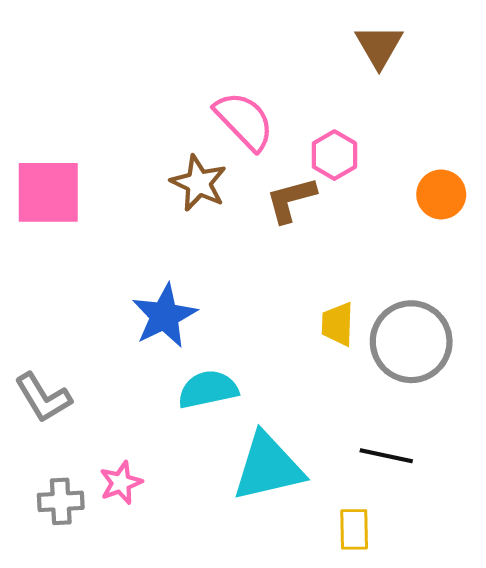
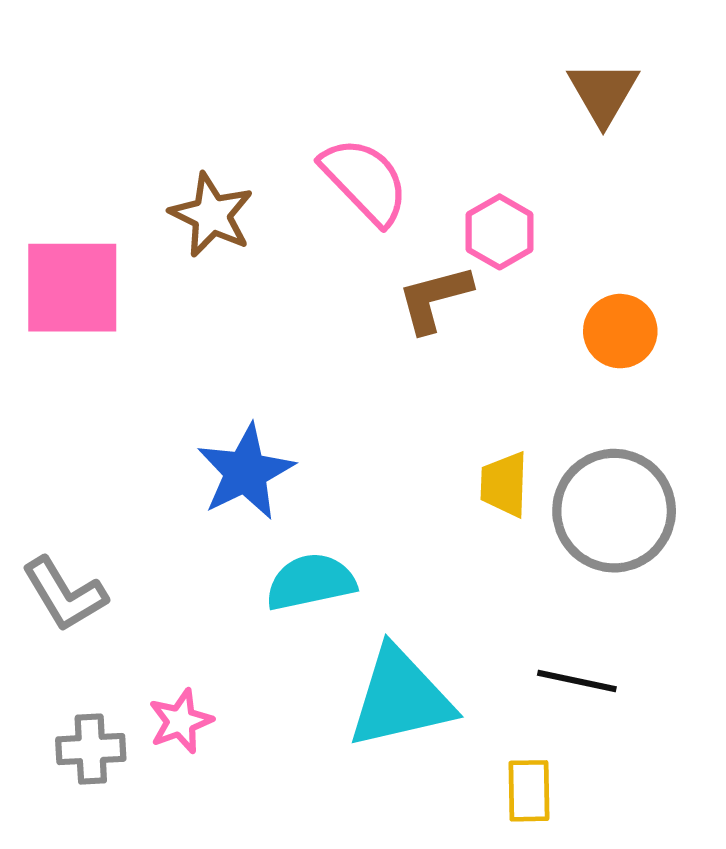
brown triangle: (379, 46) -> (603, 93), moved
brown star: (199, 183) -> (212, 215), moved
orange circle: (441, 194) -> (620, 331), moved

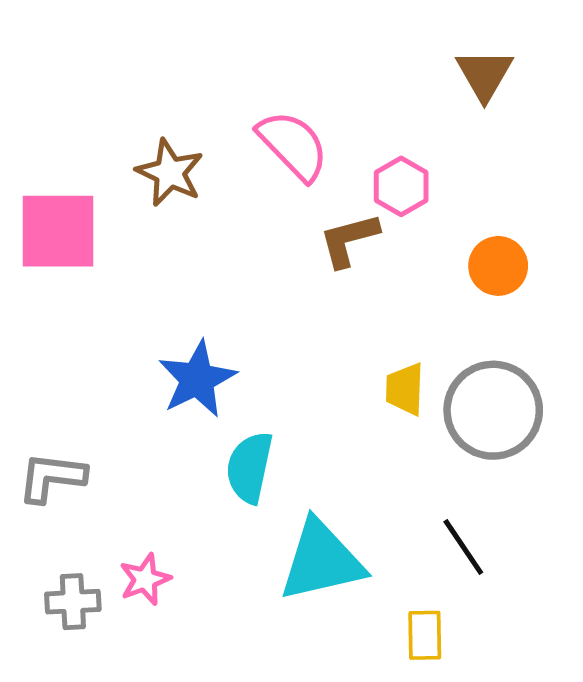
cyan semicircle: (311, 582) -> (249, 467), turned -66
gray L-shape: (64, 594) -> (52, 477), turned 128
black line: (577, 681) -> (463, 547), turned 44

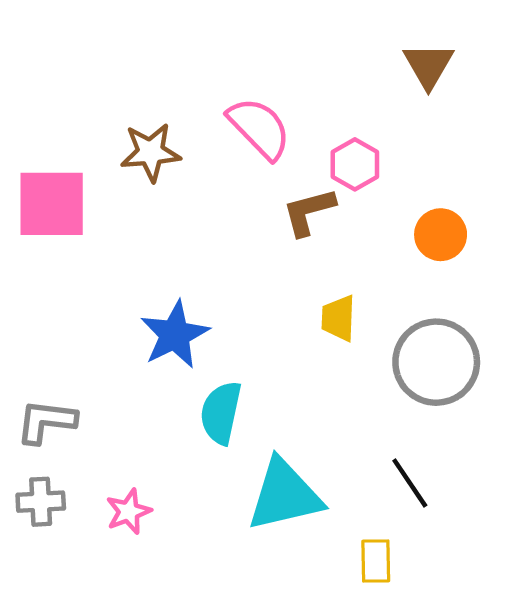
brown star: (170, 173) -> (151, 152), turned -30
yellow trapezoid: (405, 389) -> (338, 318), moved
gray cross: (73, 602) -> (41, 502), moved

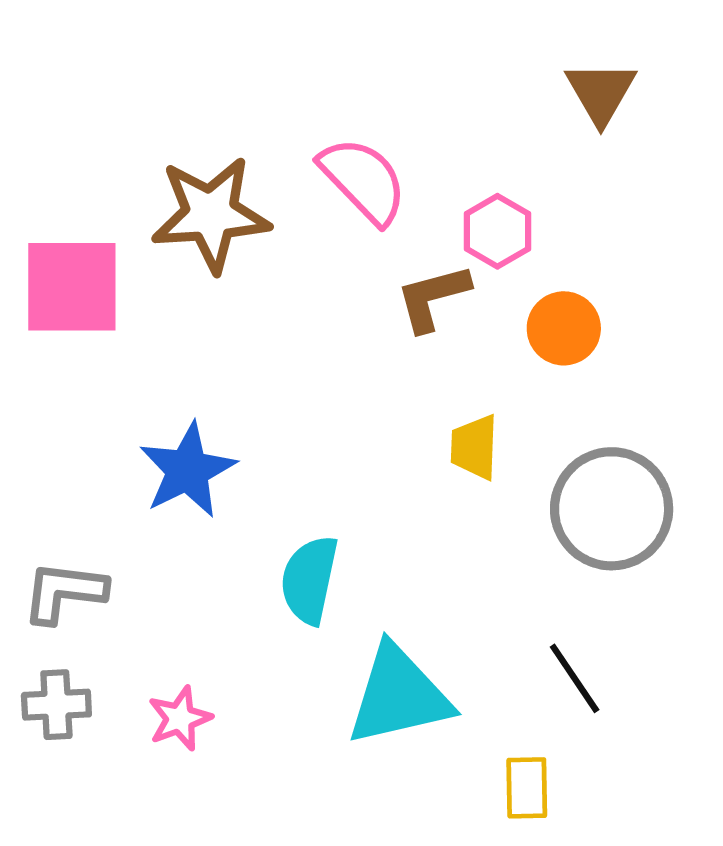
brown star: (151, 152) -> (211, 214), size x1.4
orange circle: (441, 235) -> (564, 328), moved
blue star: (175, 335) -> (188, 470), moved

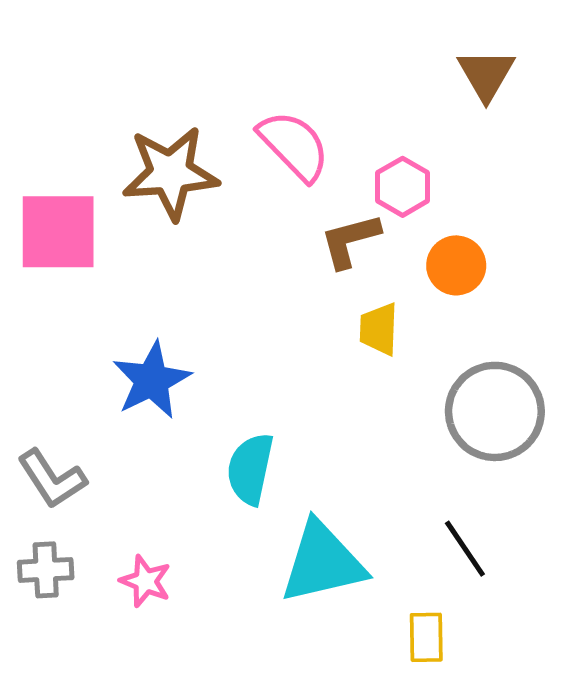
yellow trapezoid: (474, 447) -> (379, 329), moved
gray L-shape: (64, 592) -> (52, 479), turned -130
pink star: (180, 719) -> (145, 581), turned -30

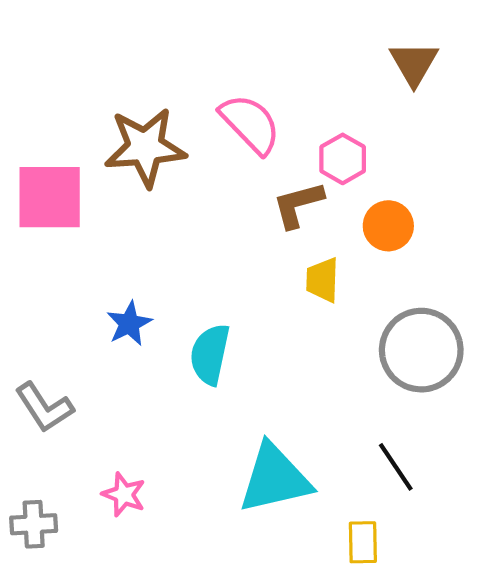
blue star: (152, 380) -> (129, 324), size x0.7
cyan semicircle: (250, 469) -> (210, 354), moved
gray cross: (46, 570) -> (34, 524), moved

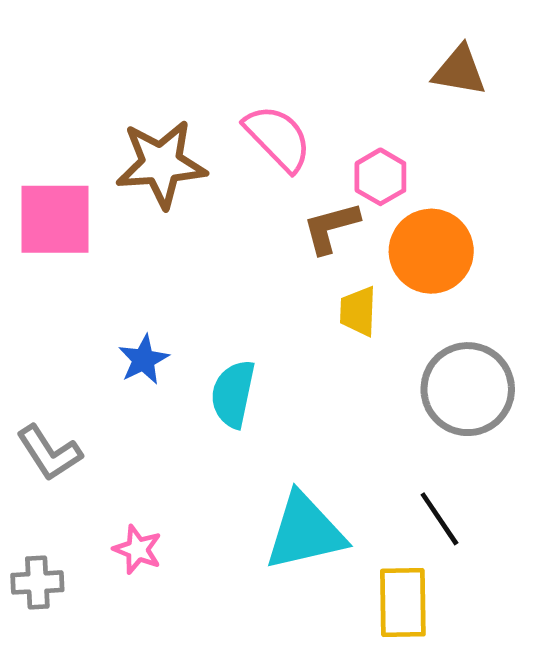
brown triangle: (414, 63) -> (459, 71), turned -50
orange circle: (388, 226) -> (431, 251), size x1.5
yellow rectangle: (363, 542) -> (403, 603), size x1.5

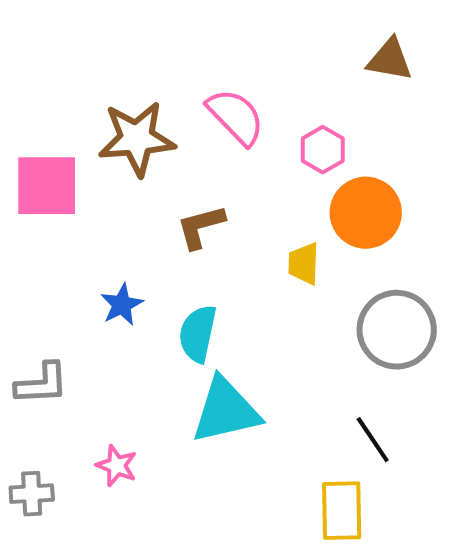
brown L-shape: (331, 228) -> (201, 227), moved
gray L-shape: (49, 453) -> (42, 384), turned -60
cyan triangle: (305, 532) -> (226, 411), moved

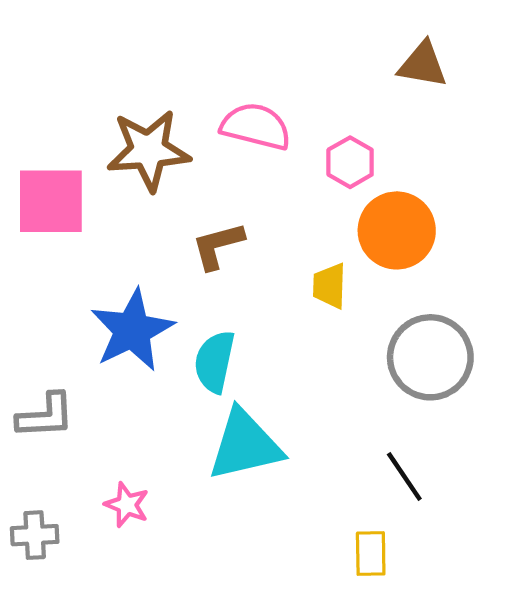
pink semicircle: (236, 117) -> (256, 126), turned -32
blue star: (122, 305) -> (132, 330), size x1.8
yellow rectangle: (342, 511) -> (371, 554), size x0.7

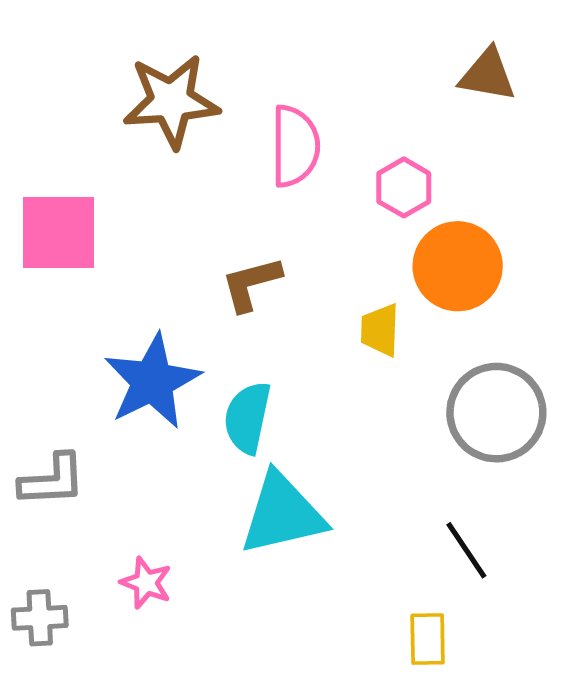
pink semicircle: (256, 126) -> (295, 146), turned 76
brown star: (148, 150) -> (171, 101), moved

